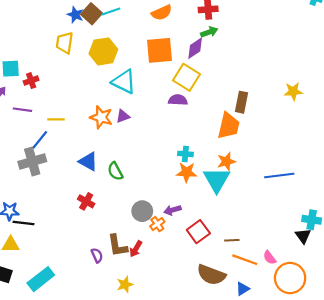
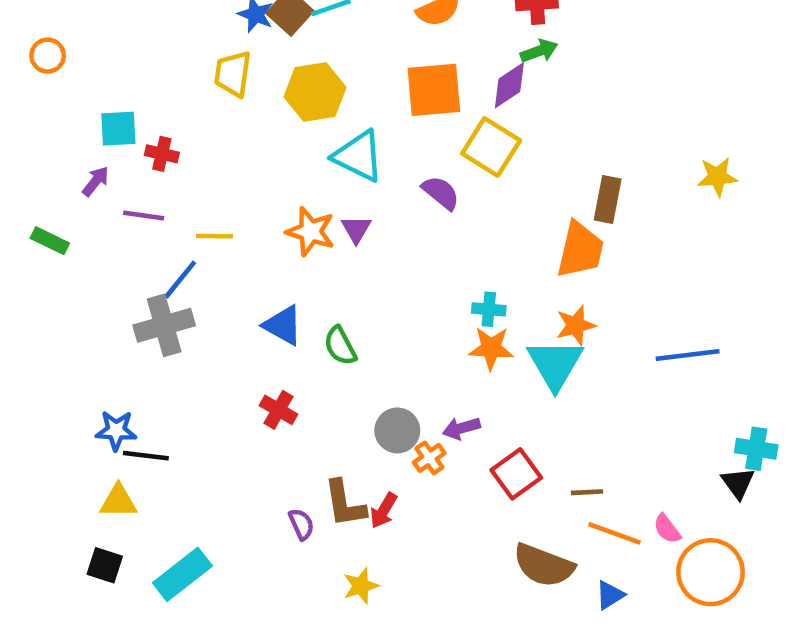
red cross: (31, 81) -> (162, 154), turned 32
purple semicircle: (178, 100) -> (441, 193), moved, turned 36
purple triangle: (123, 116) -> (356, 229), turned -40

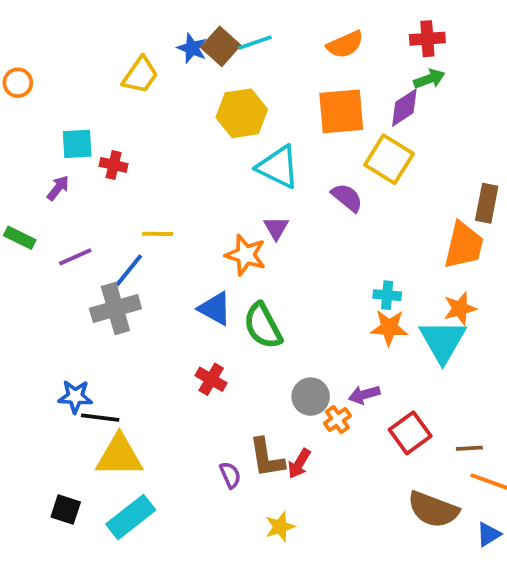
yellow trapezoid: (233, 74) -> (140, 75), moved, turned -153
purple line: (144, 216) -> (75, 257), moved, turned -32
orange star: (310, 232) -> (246, 255), moved
green semicircle: (340, 346) -> (263, 326), size x1.4
yellow triangle: (118, 501) -> (119, 456), moved, size x1.5

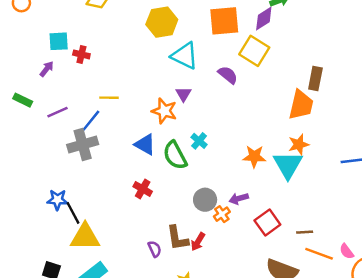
cyan cross: (387, 295) -> (199, 141), moved, turned 35
black line: (100, 418) -> (73, 213), turned 55

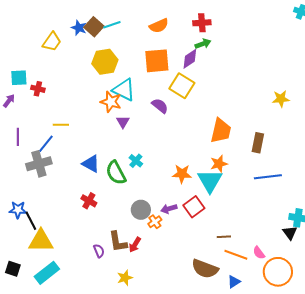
brown rectangle: (315, 78) -> (258, 143), moved
orange star: (164, 111) -> (111, 102), moved
purple line: (57, 112) -> (18, 137), turned -66
red square: (267, 223) -> (194, 207), moved

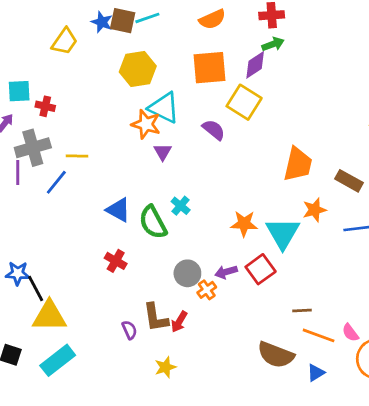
brown square: (94, 27) -> (123, 21), turned -30
brown rectangle: (258, 143) -> (349, 181), turned -72
gray cross: (39, 164) -> (33, 148), moved
orange star: (219, 164) -> (314, 210), moved

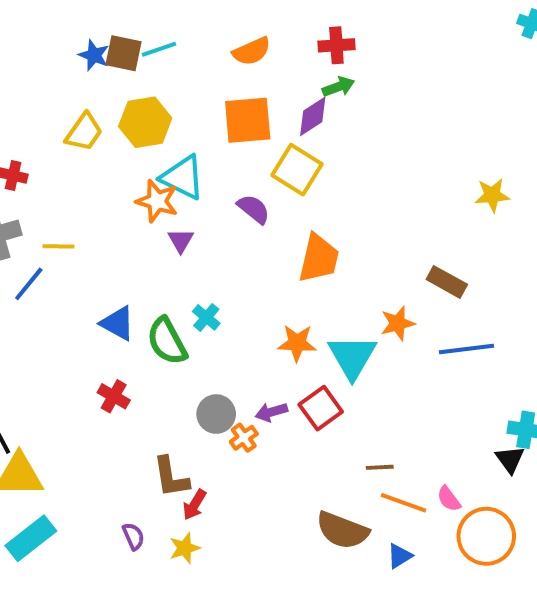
yellow trapezoid: (65, 41) -> (84, 132), moved
orange trapezoid: (298, 164) -> (319, 258), moved
red arrow: (179, 322) -> (194, 505), moved
purple semicircle: (129, 330) -> (133, 536), moved

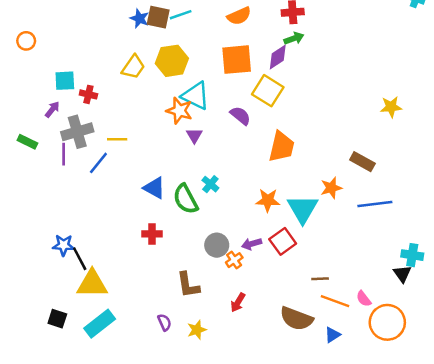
red cross: (114, 396) -> (152, 234), turned -30
red arrow: (194, 505) -> (238, 302), moved

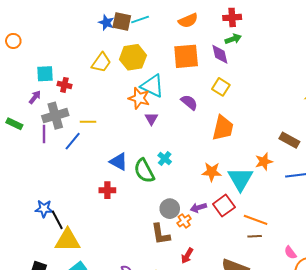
purple diamond: (278, 57) -> (220, 54), turned -70
yellow square: (268, 91) -> (221, 87), moved, size x0.7
red cross: (152, 234) -> (107, 190), moved
brown L-shape: (188, 285) -> (161, 234), moved
orange line: (335, 301) -> (256, 220), moved

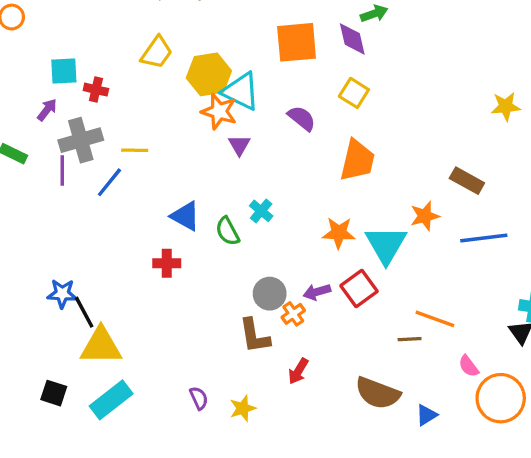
yellow hexagon: (133, 57) -> (209, 74), moved
green semicircle: (144, 171) -> (227, 231), size x0.7
orange line: (256, 220) -> (435, 319), moved

